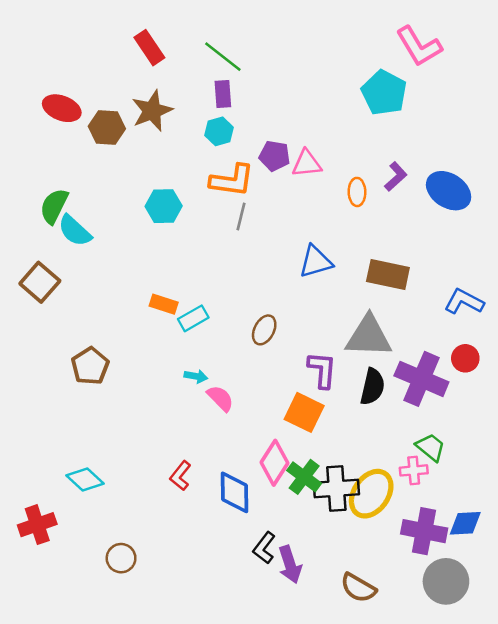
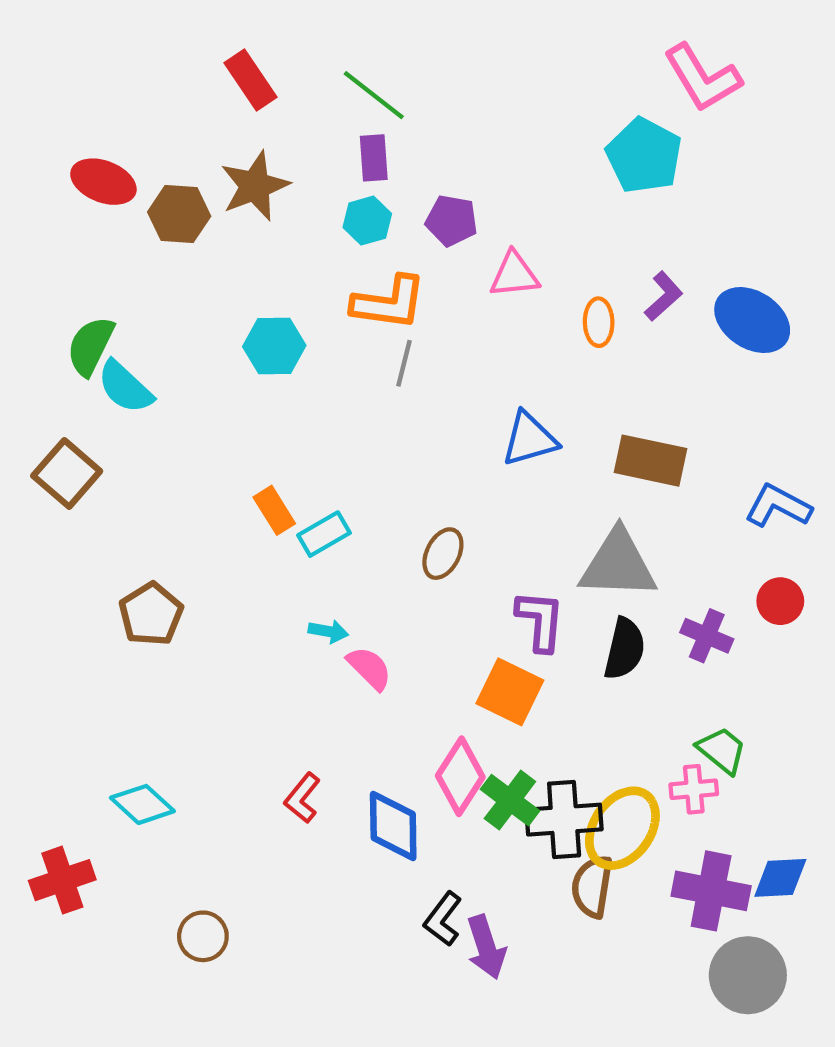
purple pentagon: (274, 156) -> (452, 221), moved
orange rectangle: (164, 304) -> (274, 510), turned 40
purple cross: (421, 379) -> (707, 636), size x0.6
brown semicircle: (358, 588) -> (592, 887), moved, turned 69

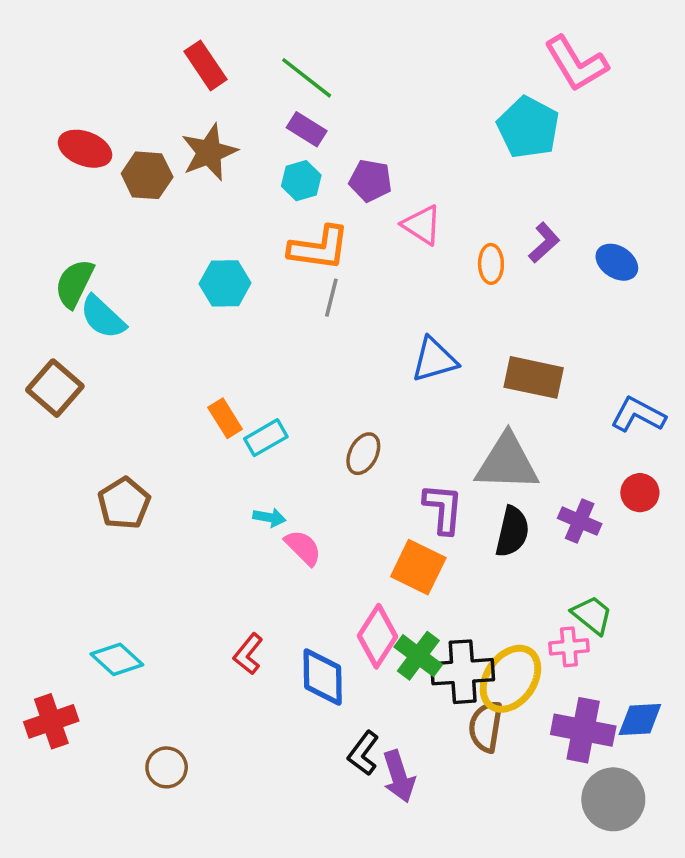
purple rectangle: (374, 158) -> (307, 129), turned -54
pink triangle: (514, 275) -> (422, 225), turned 39
blue ellipse: (752, 320) -> (617, 262), size x0.7

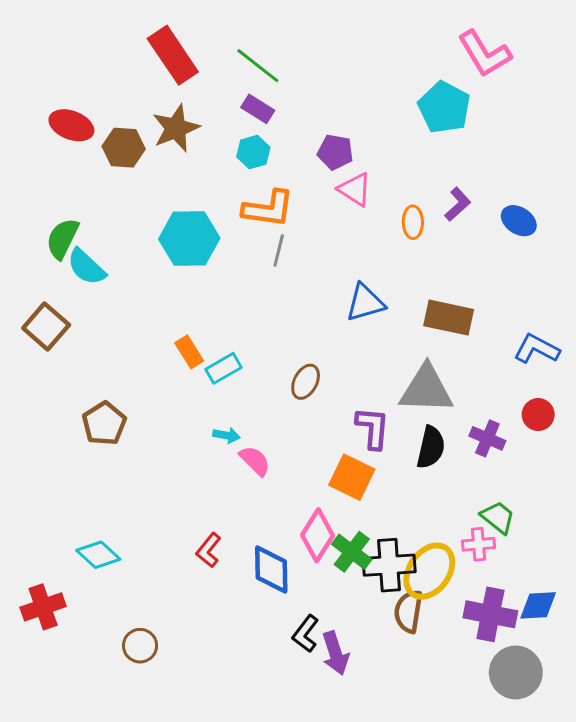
red rectangle: (206, 65) -> (173, 55), size x1.4
purple pentagon: (370, 181) -> (335, 152), moved
cyan hexagon: (225, 283) -> (189, 239), size x1.4

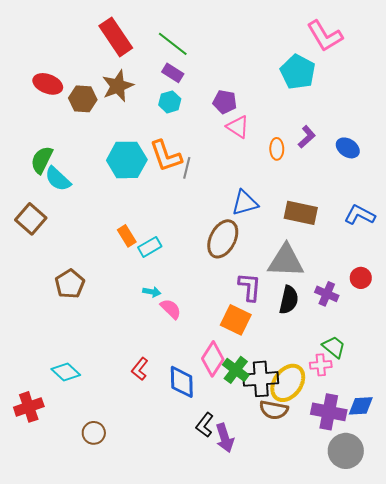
orange L-shape: (268, 209) -> (166, 156), moved, turned 63
blue L-shape: (537, 349) -> (360, 215), moved
brown ellipse: (306, 382) -> (223, 239), moved, size x1.6
brown semicircle: (408, 611) -> (274, 410), turned -88

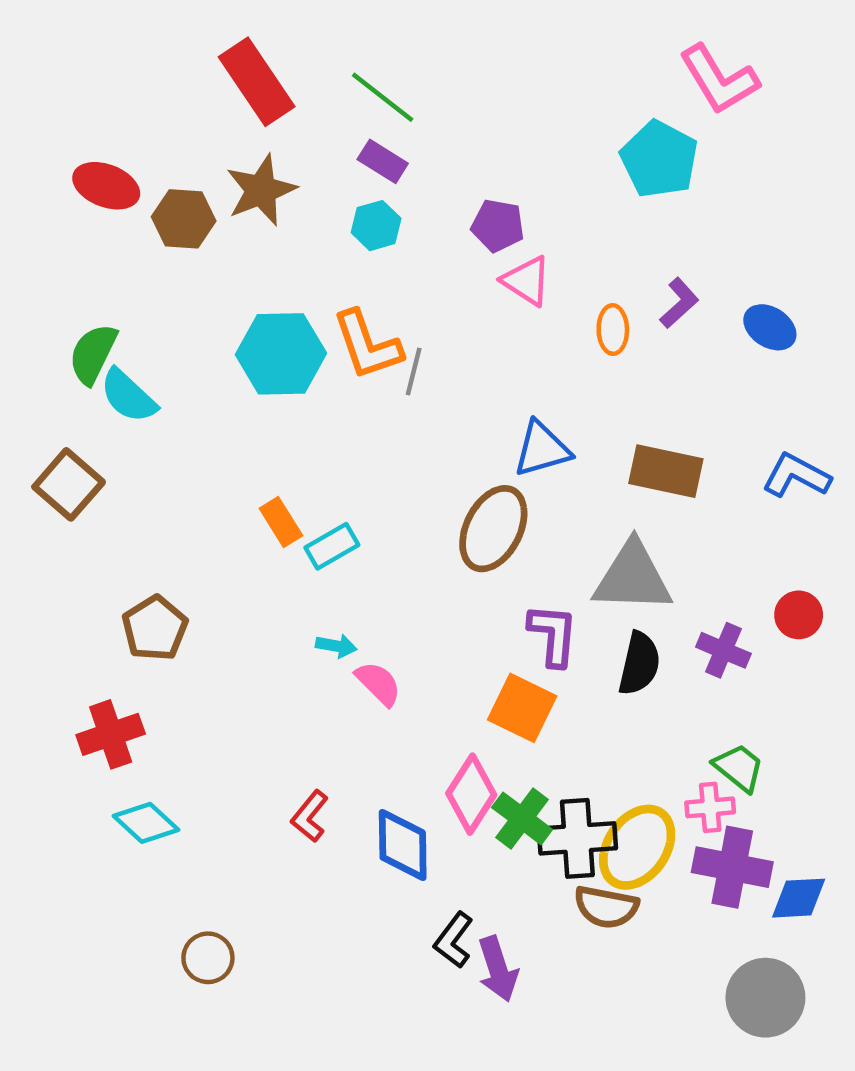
red cross: (29, 407) -> (111, 734), moved
purple cross: (329, 412) -> (732, 867), moved

